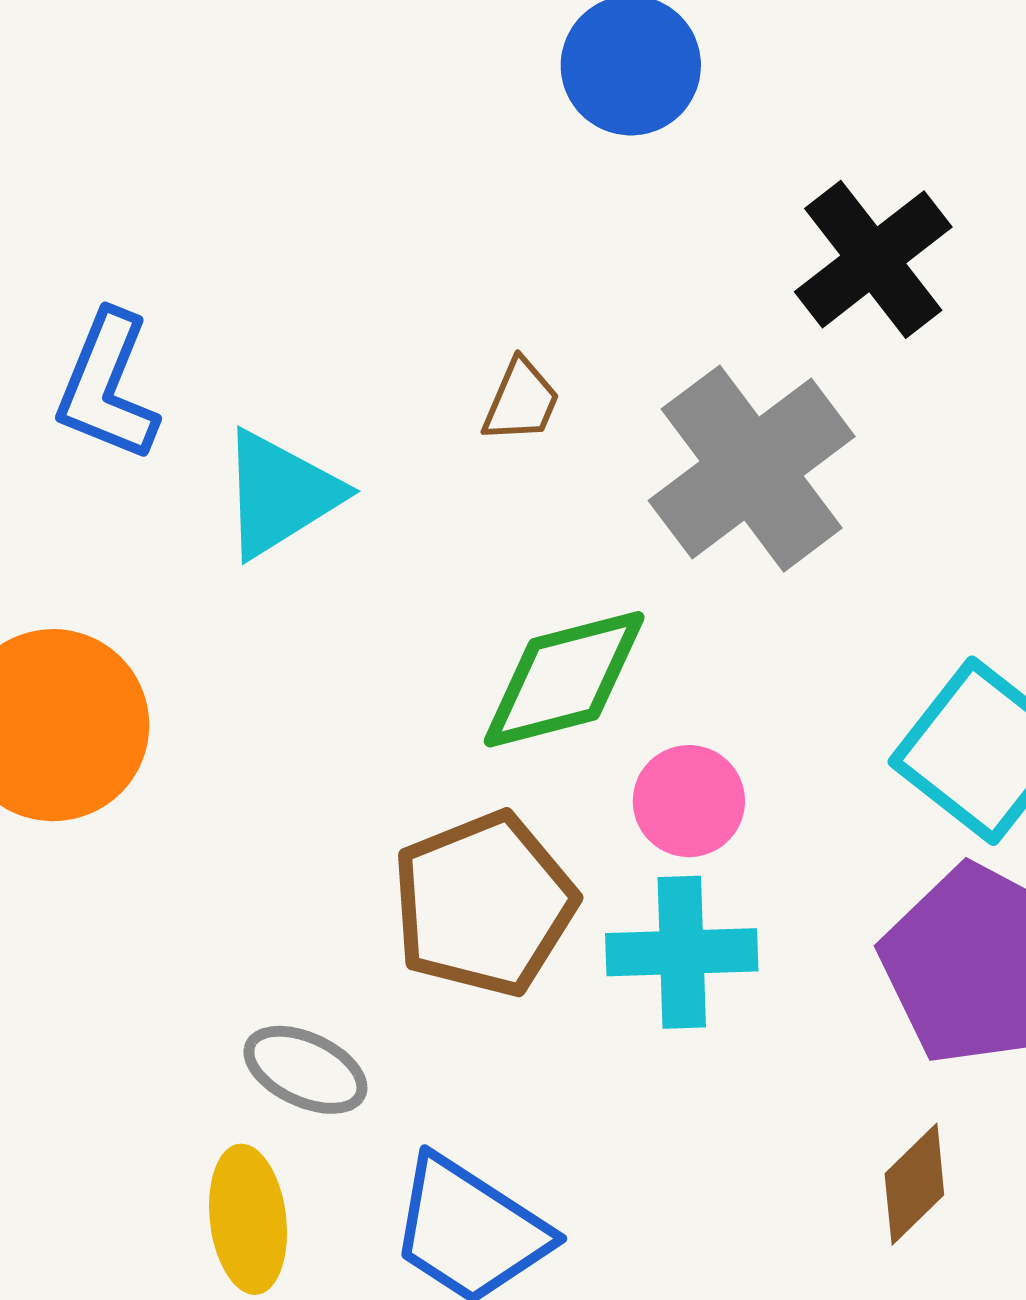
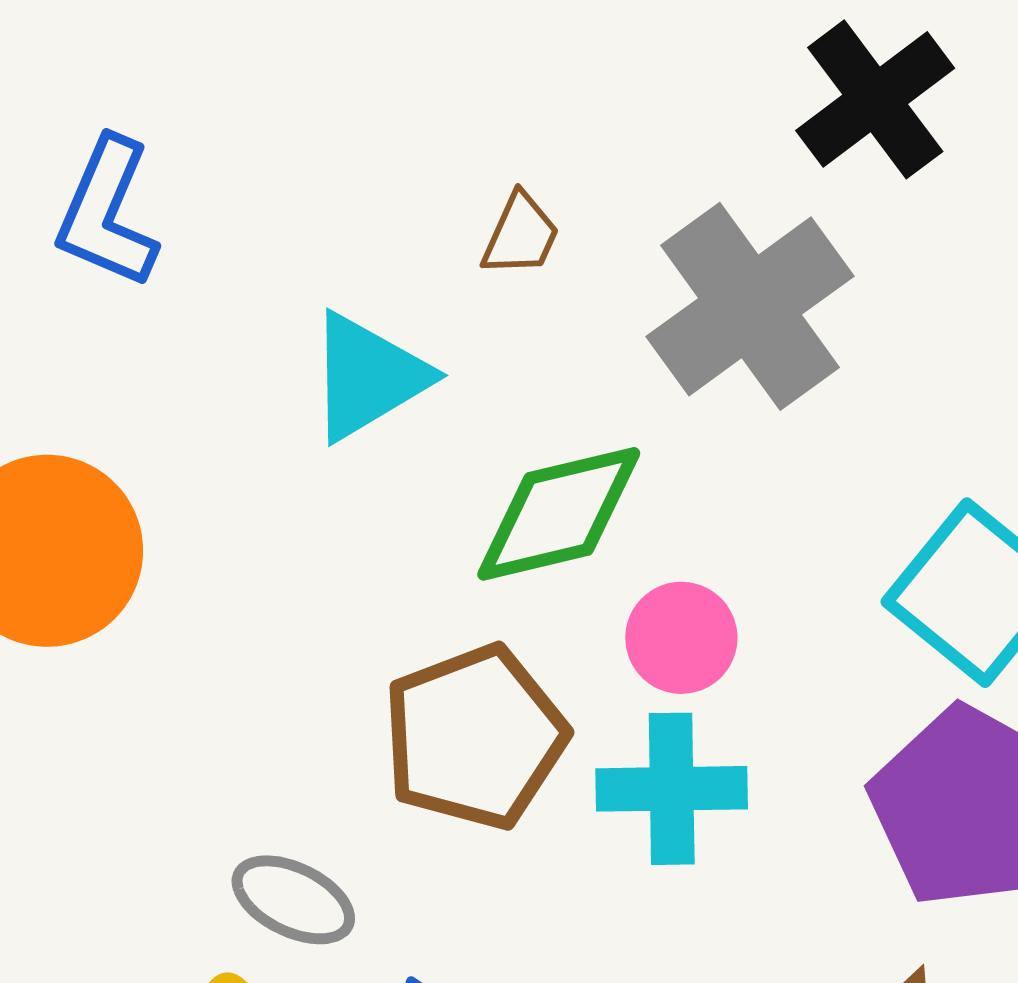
cyan triangle: (280, 494) -> (368, 377), moved

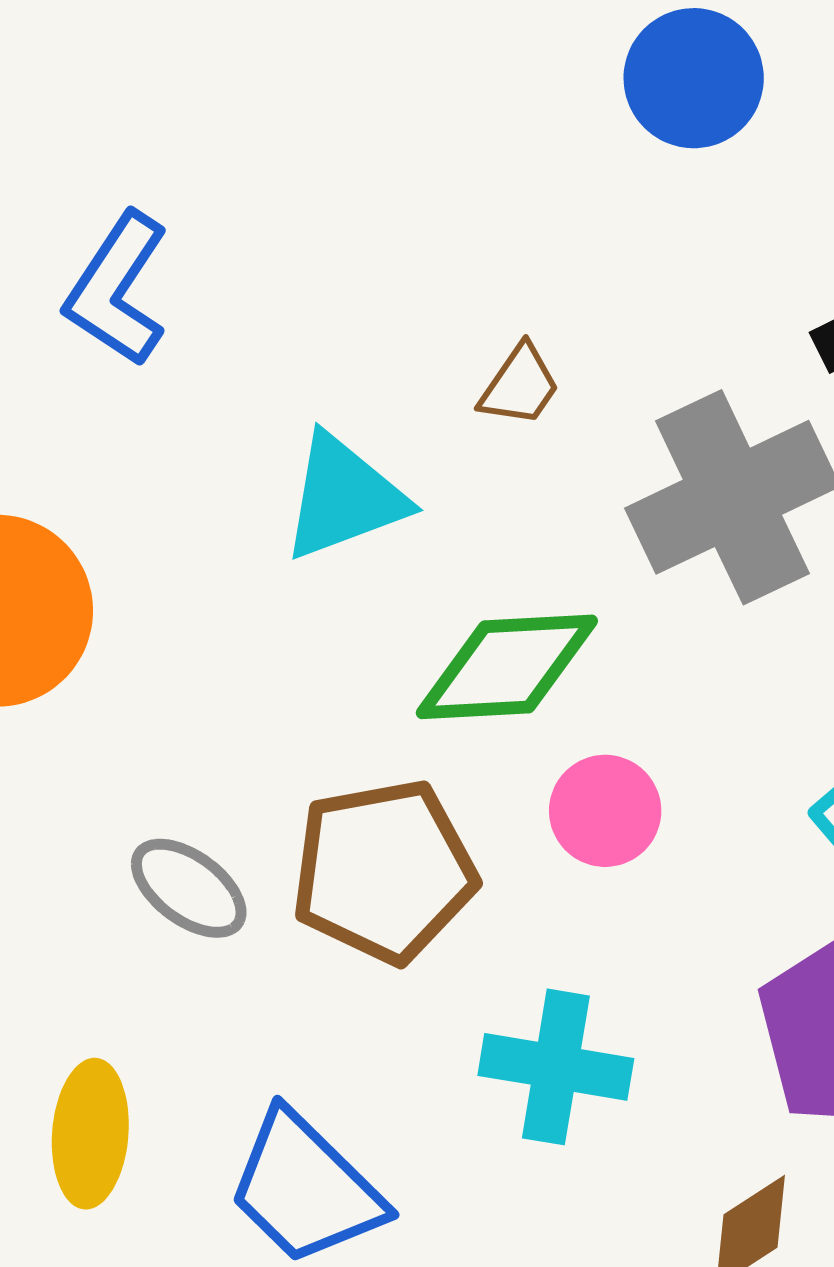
cyan cross: (672, 789) -> (556, 1067), moved
gray ellipse: (293, 900) -> (189, 888), moved

